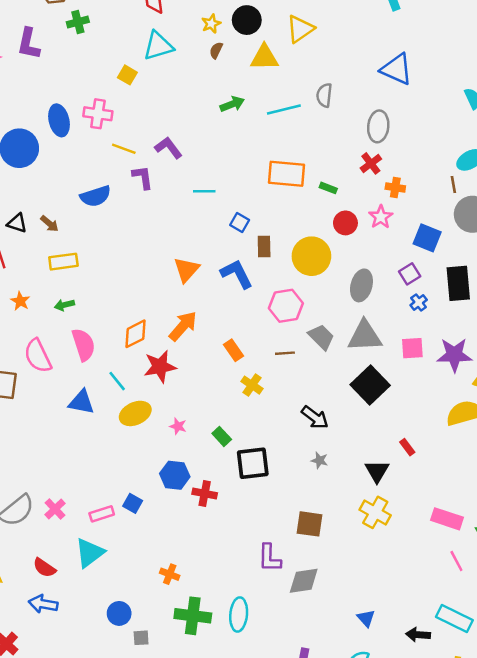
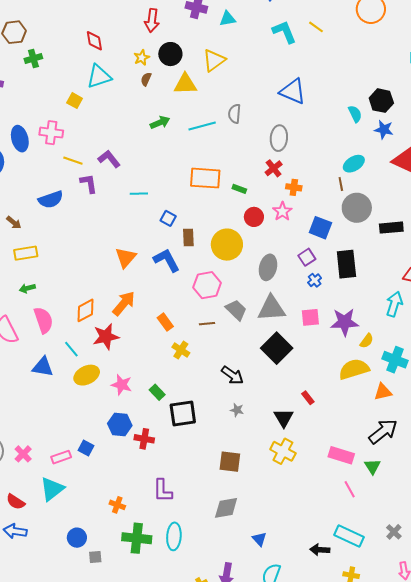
pink star: (178, 426) -> (122, 385), size x1.5
purple L-shape: (269, 558) -> (163, 491), moved
blue triangle: (366, 618) -> (259, 539), moved

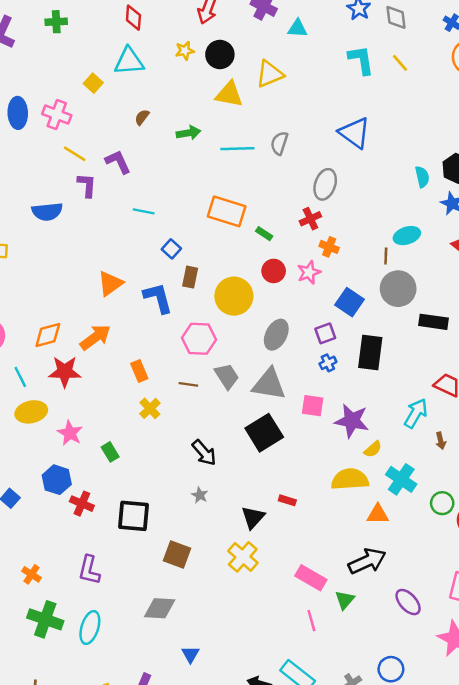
brown semicircle: (146, 79) -> (142, 117), moved
blue semicircle: (51, 200) -> (47, 212), moved
red rectangle: (308, 398) -> (287, 500), turned -48
black square: (183, 413) -> (133, 516), moved

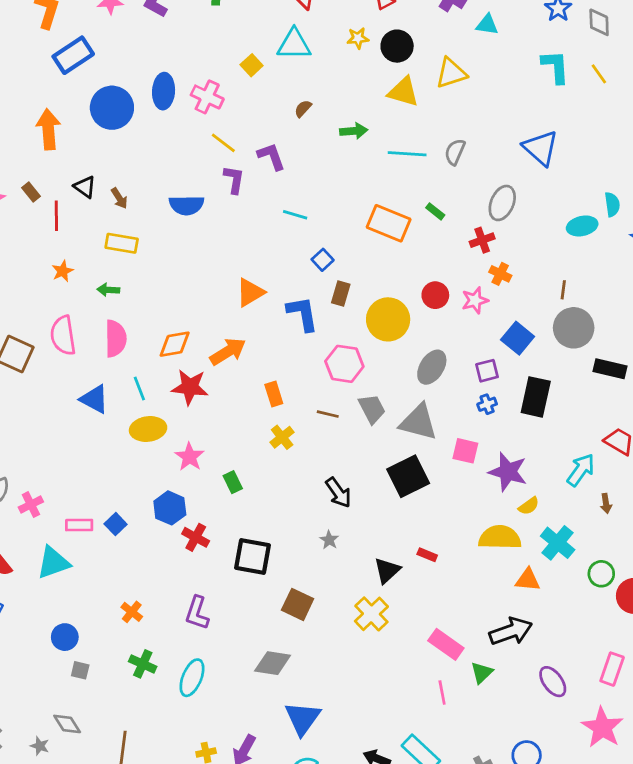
green rectangle: (264, 234) -> (435, 211), moved
cyan ellipse: (407, 236) -> (582, 226), moved
green cross: (45, 619) -> (143, 664), size x0.7
blue triangle: (190, 654) -> (302, 718), size x1.8

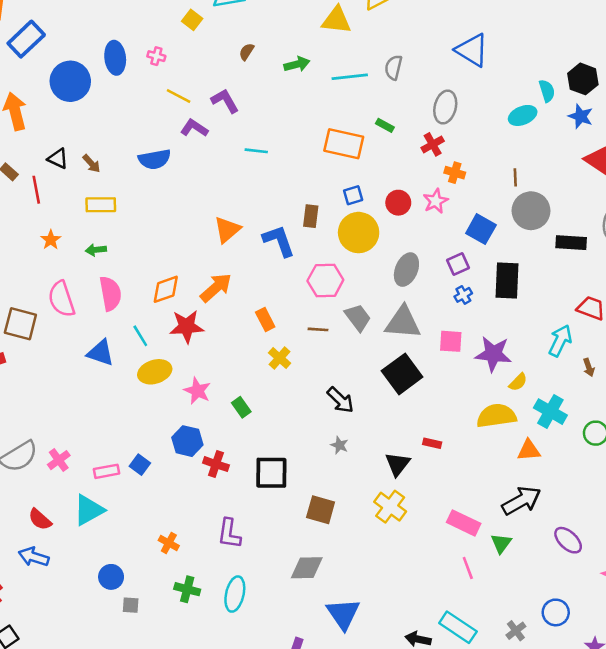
pink cross: (207, 97) -> (156, 56), size x0.6
purple L-shape: (234, 180) -> (194, 128), turned -56
blue square: (323, 260) -> (353, 195), moved, turned 36

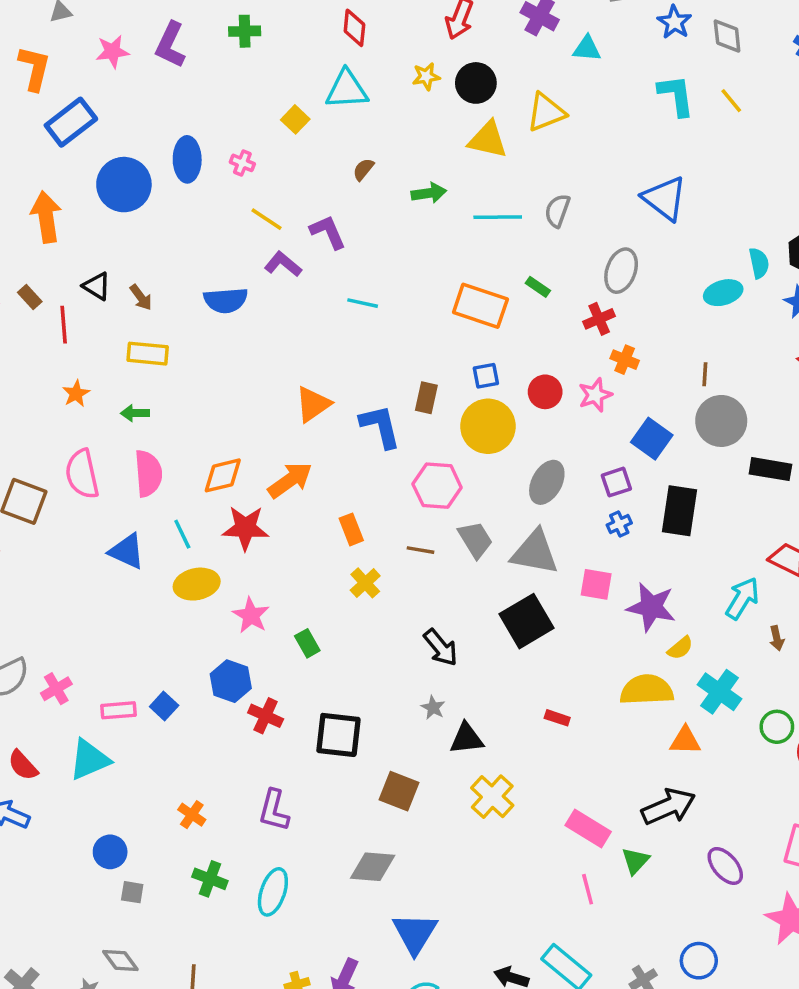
black triangle: (398, 464) -> (467, 739), moved, turned 40

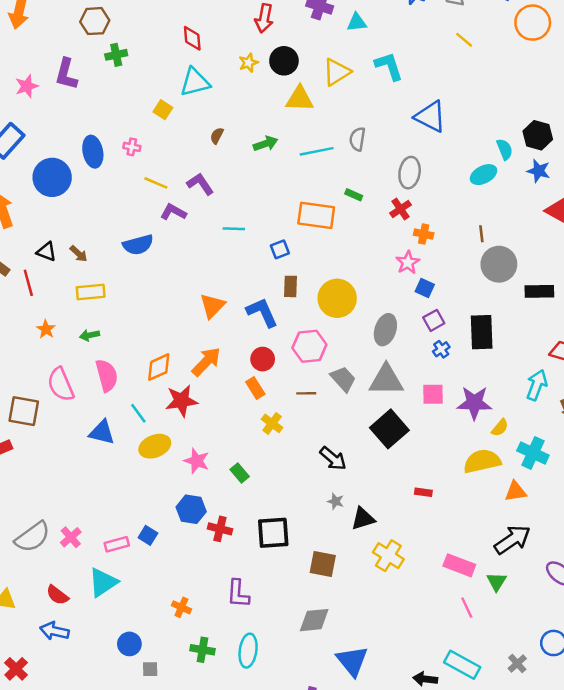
cyan L-shape: (676, 95) -> (389, 66), moved
blue square: (486, 376) -> (280, 249), moved
red circle: (545, 392) -> (263, 359), moved
blue square: (652, 439) -> (425, 288), moved, size x0.7

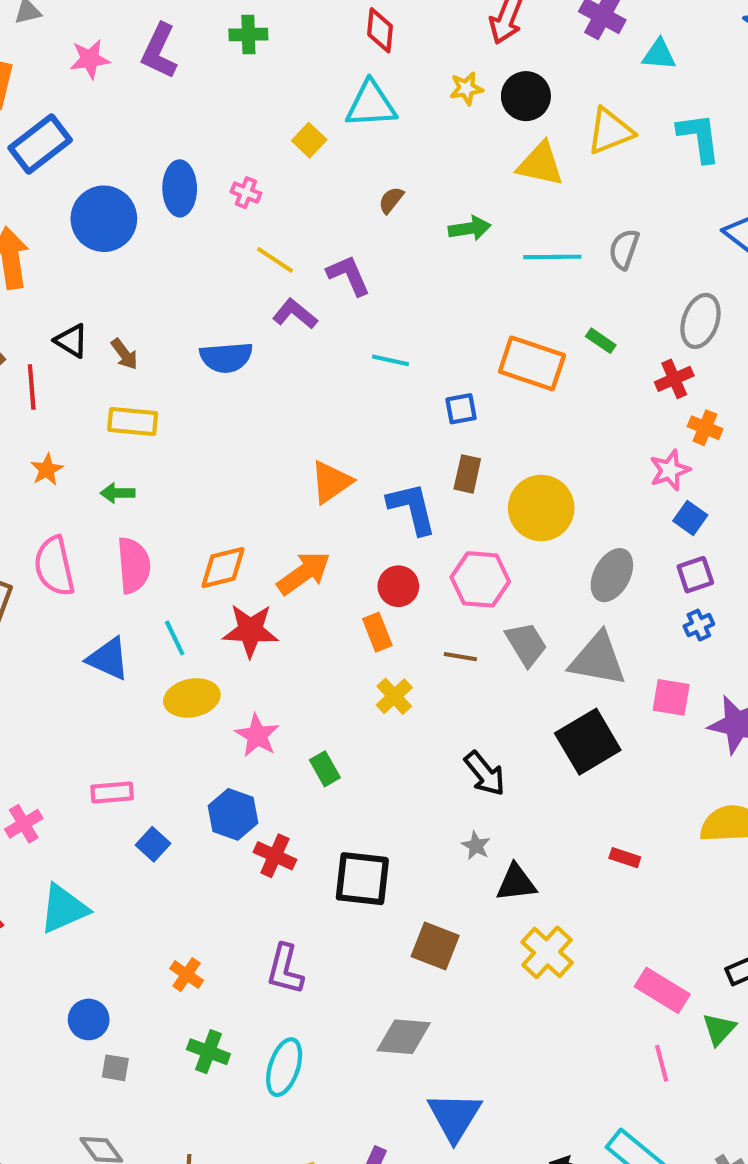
pink rectangle: (117, 544) -> (112, 793), moved

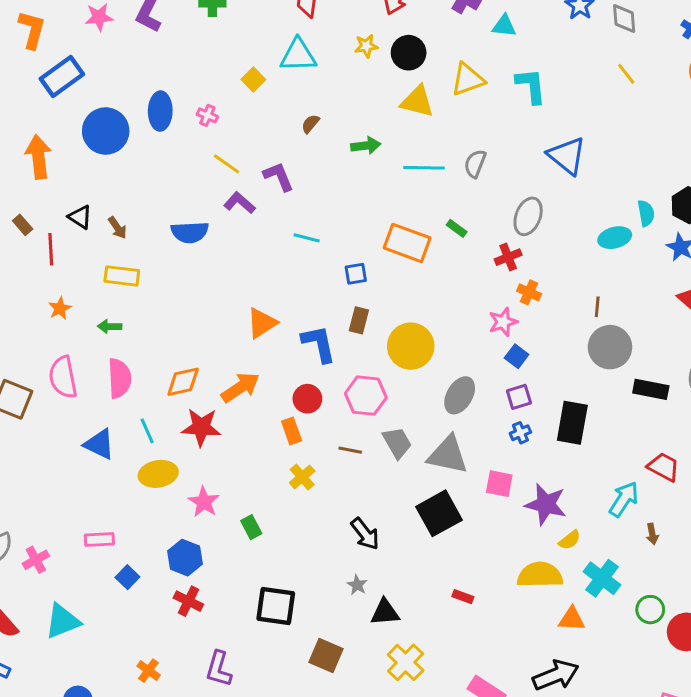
red cross: (275, 856) -> (188, 601), moved

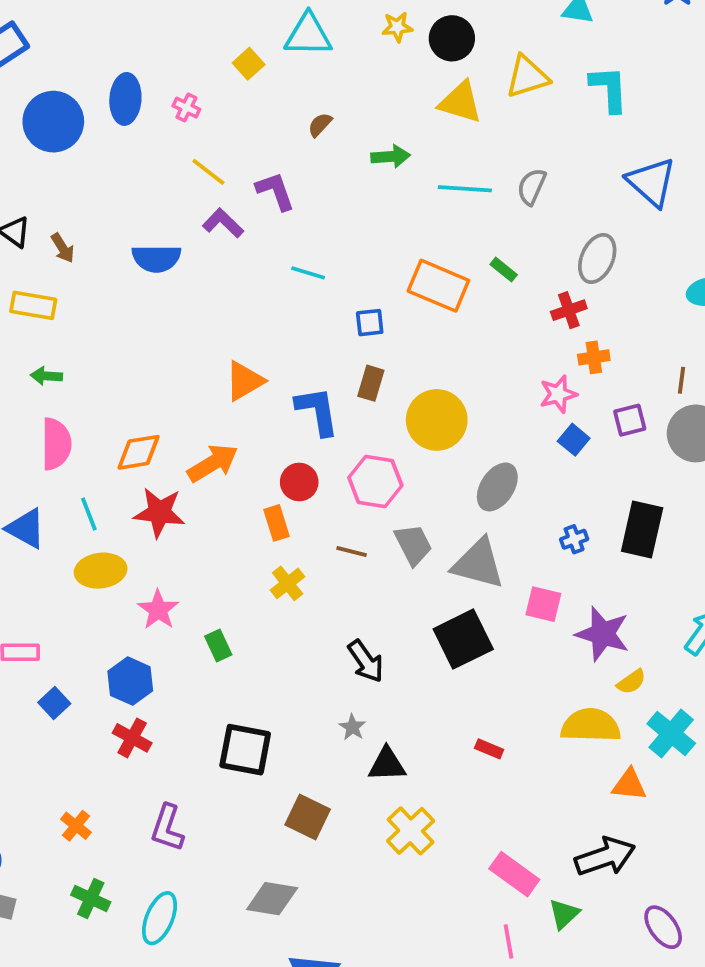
yellow rectangle: (122, 276) -> (33, 305), moved
orange cross: (529, 292) -> (594, 357), turned -35
purple square: (519, 397) -> (630, 420), moved

